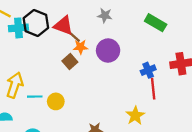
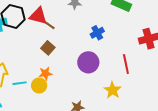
orange star: (80, 47) -> (45, 73), moved
purple circle: (108, 50) -> (88, 62), moved
blue cross: (148, 70) -> (97, 33), moved

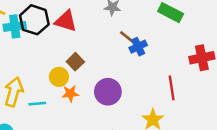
brown line: (49, 25) -> (127, 37), moved
purple circle: (88, 62) -> (108, 92), moved
yellow circle: (39, 86) -> (59, 77), moved

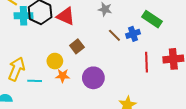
blue cross: (138, 47) -> (133, 34), moved
brown square: (75, 62) -> (77, 46), moved
red line: (172, 88) -> (146, 62), moved

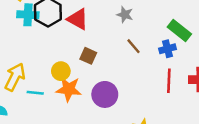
blue cross: (133, 34) -> (168, 49), moved
brown square: (77, 46) -> (88, 56), turned -32
orange star: (63, 76) -> (69, 89), size x1.5

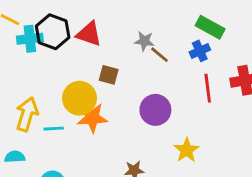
gray star: (125, 15) -> (144, 41), moved
yellow circle: (61, 71) -> (80, 98), size x1.5
purple circle: (105, 94) -> (155, 110), moved

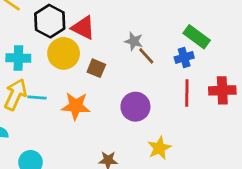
cyan cross: (30, 39) -> (18, 58), moved
yellow circle: (80, 98) -> (64, 53), moved
cyan line: (54, 129) -> (37, 98), moved

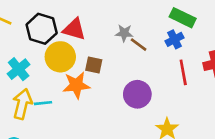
cyan cross: (18, 58) -> (19, 69), turned -30
orange star: (76, 106) -> (76, 85), moved

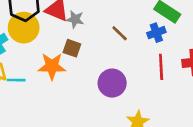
gray star: (124, 33) -> (75, 19), moved
yellow circle: (60, 57) -> (24, 28), moved

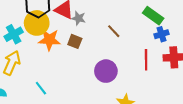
blue cross: (156, 33) -> (162, 34), moved
orange star: (52, 66) -> (49, 40), moved
cyan line: (16, 80) -> (41, 88), moved, turned 48

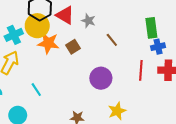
green rectangle: (153, 16) -> (151, 28), turned 42
gray star: (78, 18) -> (88, 21), moved
brown square: (75, 41) -> (73, 47), turned 32

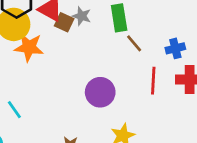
green rectangle: (151, 28) -> (119, 18), moved
brown line: (112, 40) -> (134, 43), moved
brown square: (73, 47) -> (64, 22), moved, turned -32

